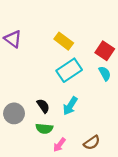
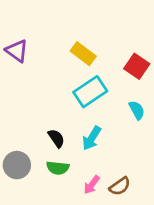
cyan semicircle: (105, 73) -> (137, 110), moved
gray circle: (14, 113) -> (17, 165), moved
pink arrow: (59, 145) -> (92, 185), moved

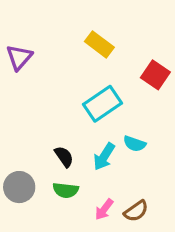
purple triangle: (17, 51) -> (19, 57), turned 35
yellow rectangle: (83, 54) -> (99, 44), moved
cyan semicircle: (137, 110) -> (135, 144), moved, turned 138

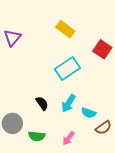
cyan semicircle: (135, 144) -> (89, 113), moved
green semicircle: (66, 190) -> (37, 136), moved
brown semicircle: (136, 211) -> (103, 128), moved

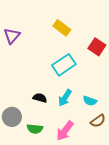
black semicircle: (42, 103) -> (40, 98), turned -40
cyan semicircle: (89, 113) -> (90, 101), moved
pink arrow: (68, 138) -> (65, 131), size x1.5

